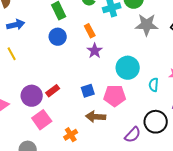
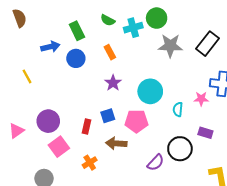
blue arrow: (16, 25) -> (50, 47), moved
purple star: (95, 51) -> (113, 83), moved
red rectangle: (53, 91) -> (86, 126), moved, turned -40

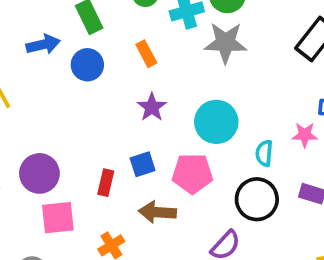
gray star: (170, 46) -> (225, 43), moved
pink square: (59, 147) -> (58, 218), turned 30
black circle: (180, 149) -> (257, 199), moved

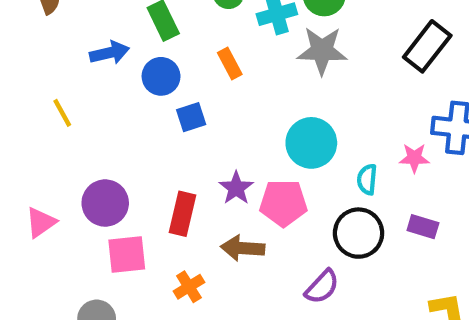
purple star: (152, 107) -> (236, 188), moved
blue square: (143, 164) -> (191, 117), moved
red rectangle: (106, 183) -> (182, 214), size x1.4

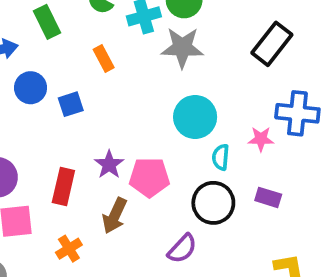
blue circle: (161, 76) -> (31, 88), moved
cyan circle: (311, 143) -> (195, 117), moved
brown arrow: (243, 248) -> (115, 216), turned -69

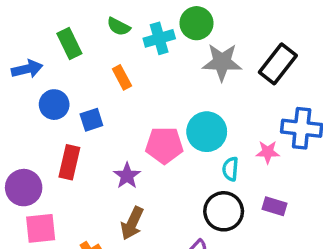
gray star: (182, 47) -> (222, 62), moved
pink pentagon: (149, 177) -> (164, 145), moved
red rectangle: (63, 186) -> (69, 162), moved

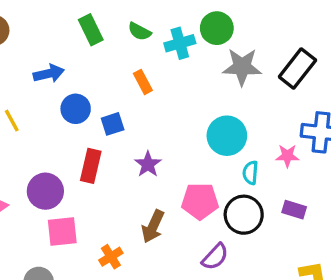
green rectangle: (69, 44) -> (91, 30), moved
pink pentagon: (164, 145) -> (200, 201), moved
purple star: (127, 176) -> (148, 164), moved

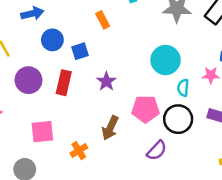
purple circle: (45, 191) -> (28, 80), moved

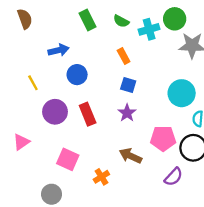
blue square: (80, 51) -> (128, 85), moved, turned 35
red rectangle: (64, 83) -> (88, 114), turned -35
brown arrow: (110, 128) -> (130, 156), turned 90
pink square: (42, 132) -> (68, 159), turned 30

